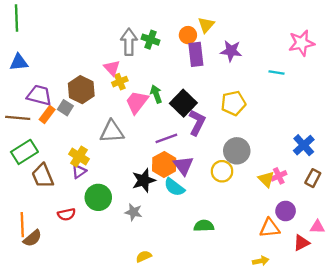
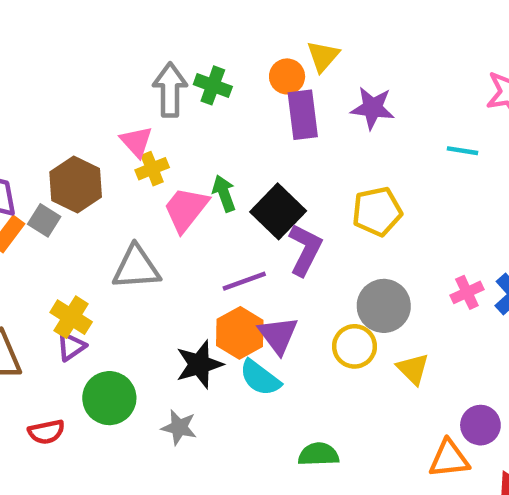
pink cross: (279, 176) -> (467, 292), moved
yellow triangle: (266, 179) -> (413, 369), moved

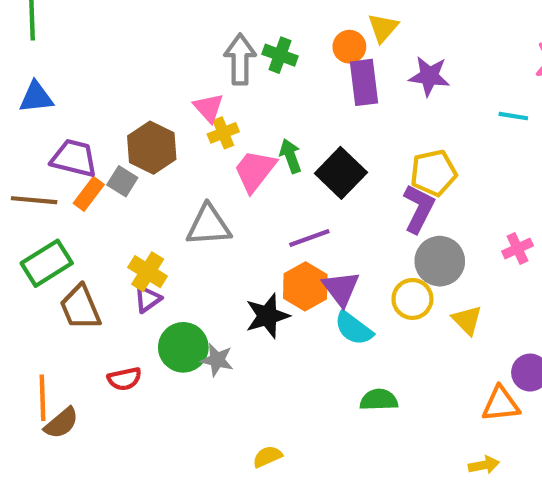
purple L-shape: (305, 250) -> (419, 209), moved
cyan semicircle: (260, 378) -> (354, 328), moved
gray star: (179, 427) -> (217, 360), moved

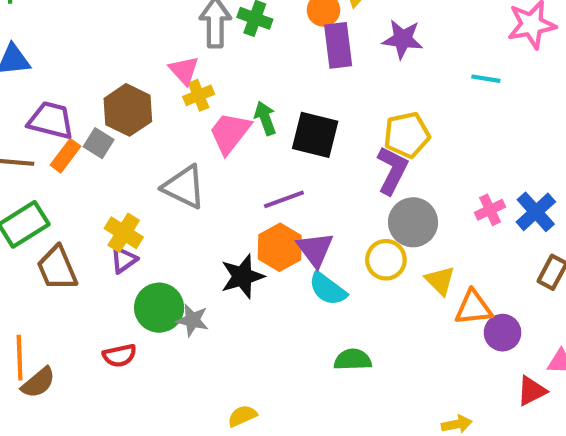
black square: (341, 173) -> (315, 135), turned -30
gray triangle: (209, 225) -> (184, 187), turned 30
red semicircle: (124, 379) -> (120, 355), moved
orange triangle: (501, 404) -> (473, 308), moved

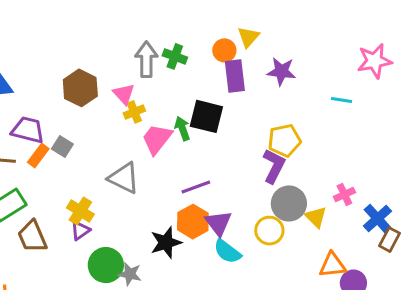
brown hexagon: (128, 110) -> (80, 88), moved
black square: (315, 135) -> (206, 116), moved
blue cross: (536, 212) -> (377, 219), moved
yellow triangle: (440, 281) -> (316, 217), moved

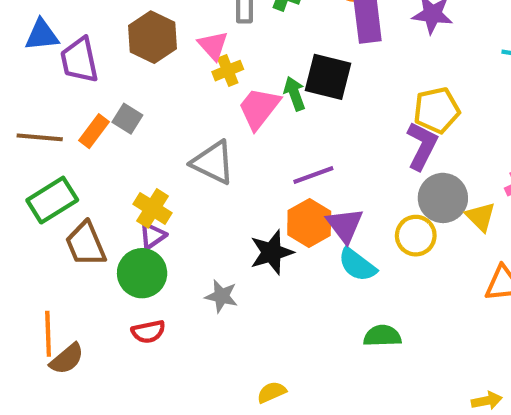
purple trapezoid: (28, 130) -> (79, 60), moved, turned -116
green circle: (106, 265) -> (142, 273), moved

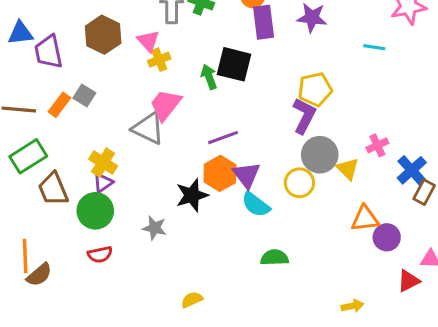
pink trapezoid: (259, 108) -> (165, 105), moved

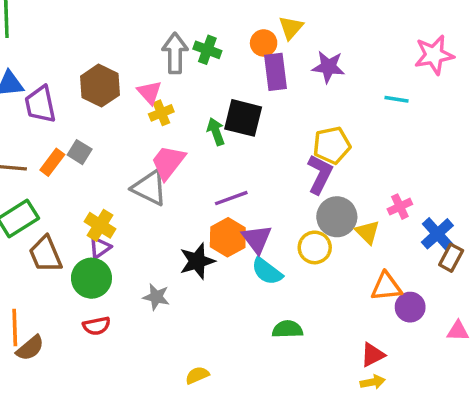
red triangle: (409, 281) -> (373, 355), moved

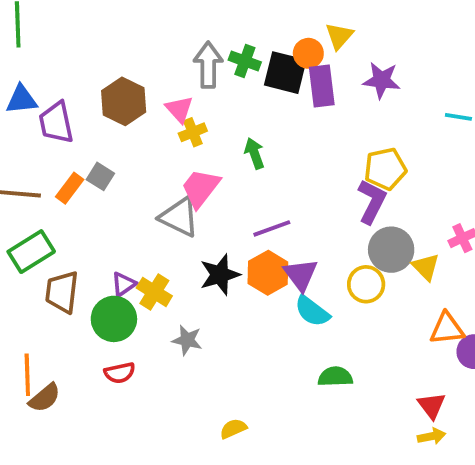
black square: (243, 118) -> (285, 73), moved
yellow cross: (100, 225) -> (154, 292), moved
brown trapezoid: (45, 254) -> (62, 292), turned 30
black star: (197, 261) -> (220, 275), moved
red triangle: (373, 355) -> (432, 406), turned -40

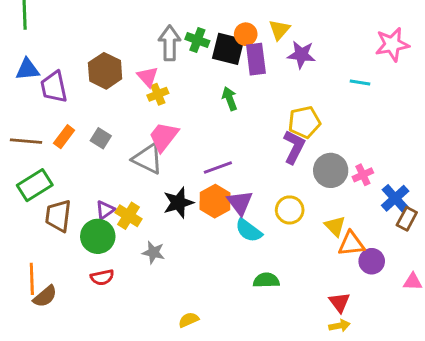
yellow triangle: (339, 36) -> (279, 30), moved
green arrow: (254, 153) -> (230, 99), moved
gray square: (100, 176) -> (101, 138), moved
gray circle: (391, 250) -> (331, 170), moved
yellow triangle: (426, 267) -> (335, 226), moved

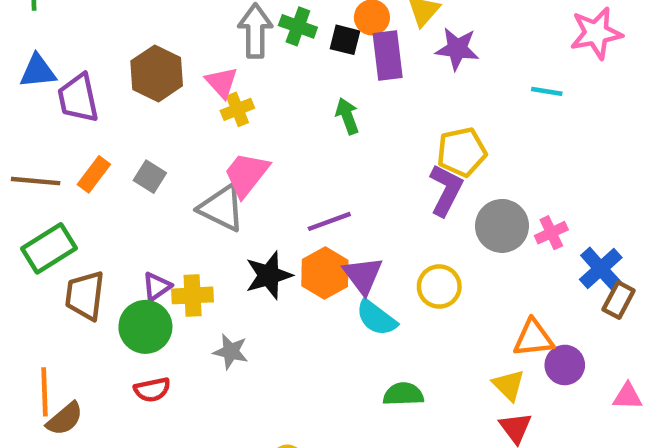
black square: (228, 49) -> (345, 40), size x0.6
yellow cross: (129, 216) -> (193, 295), turned -35
yellow triangle: (335, 226) -> (509, 385), moved

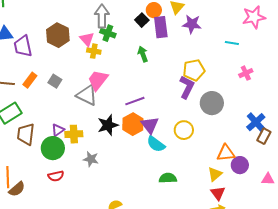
green cross: (298, 26) -> (108, 33), moved
black square: (345, 40) -> (142, 20), turned 32
yellow cross: (237, 109) -> (94, 51), turned 32
pink cross: (551, 233) -> (246, 73), moved
yellow triangle: (509, 385) -> (215, 174), turned 35

